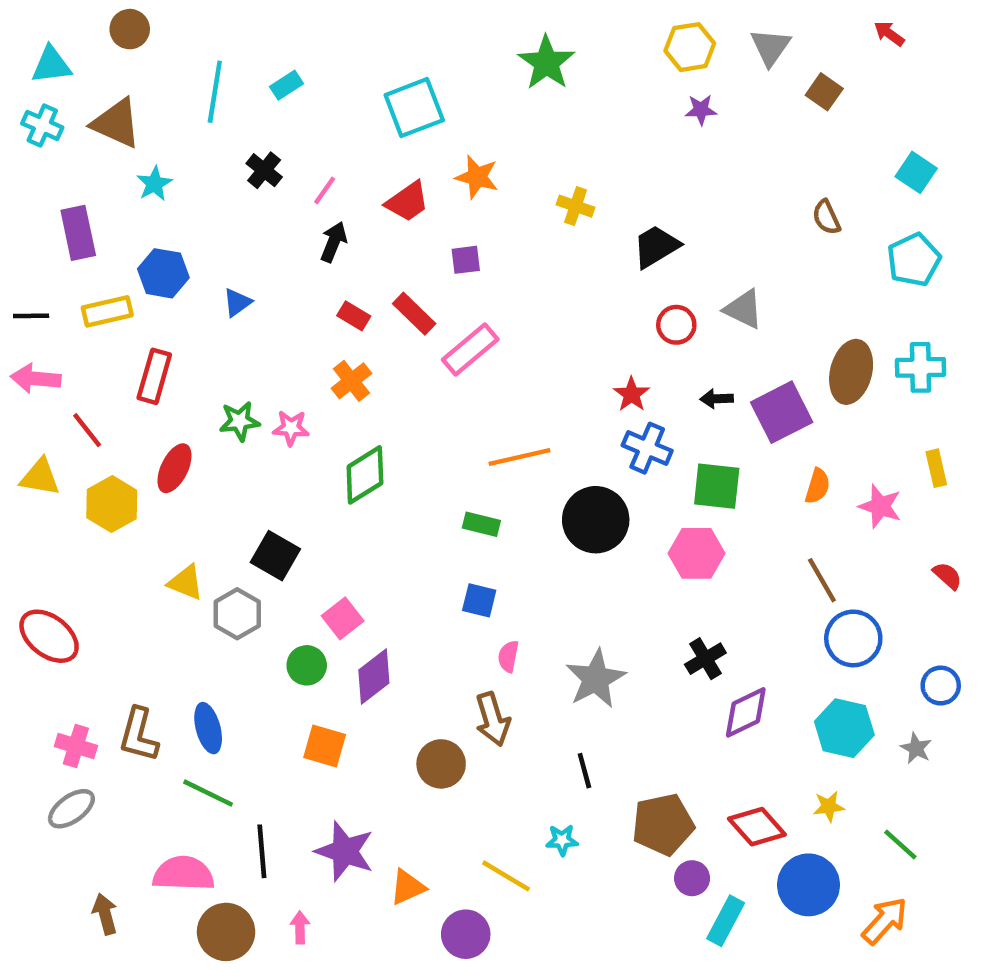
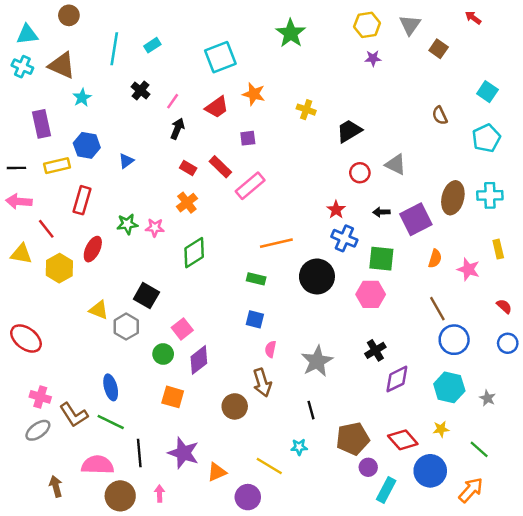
blue circle: (941, 686) -> (508, 343), moved
brown L-shape: (139, 735) -> (74, 415), moved, turned -48

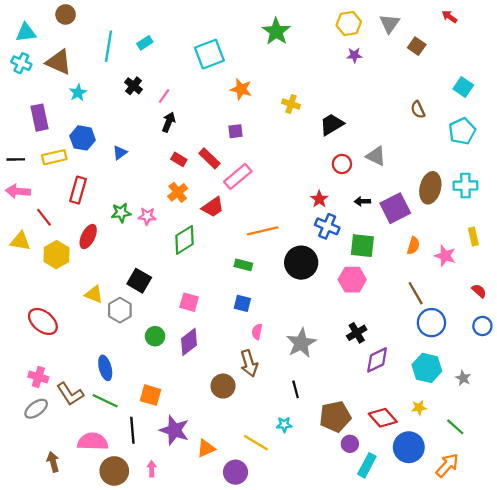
red trapezoid: (217, 107) -> (213, 207), moved
pink square: (182, 329) -> (189, 302), moved, turned -36
red ellipse: (26, 338) -> (43, 321), moved
orange square: (173, 397) -> (151, 395), moved

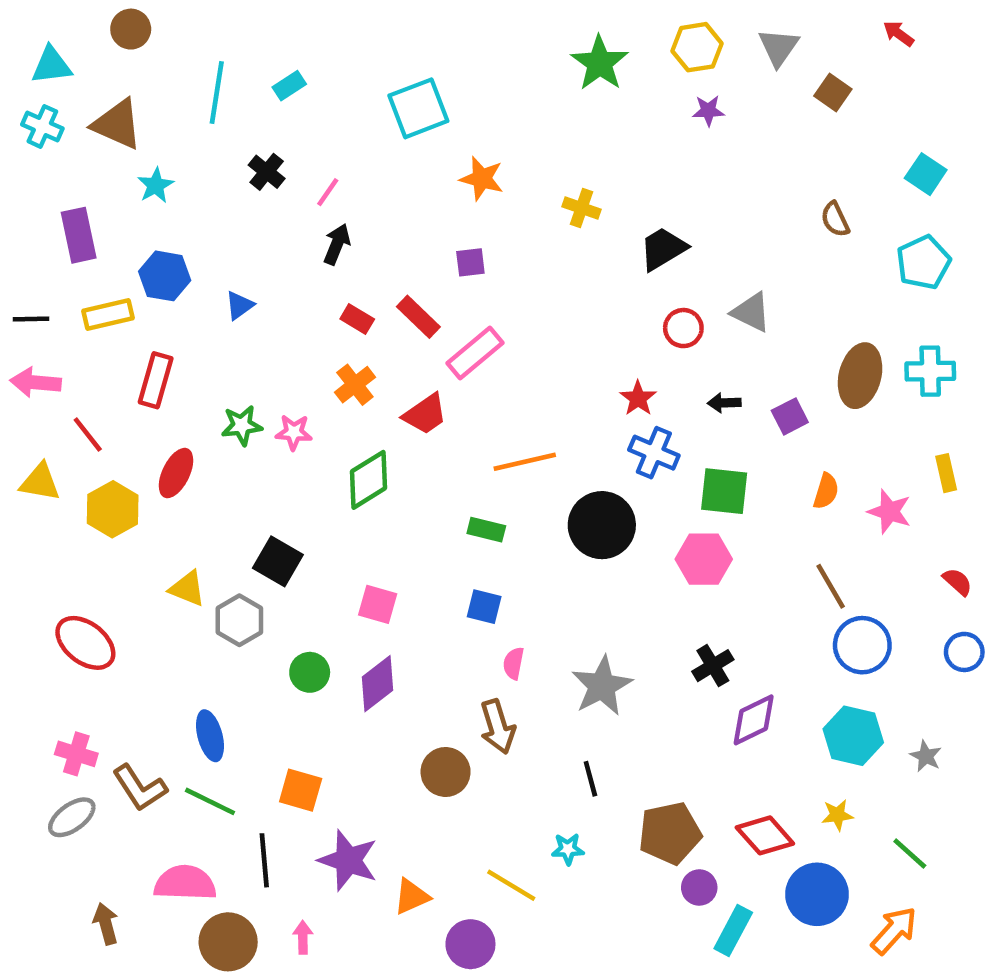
green star: (276, 31) -> (600, 63), moved
purple square: (395, 208) -> (790, 416), size x0.6

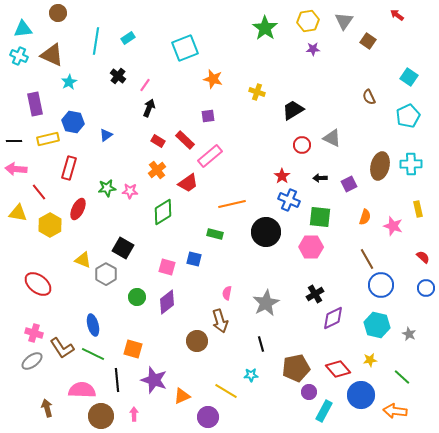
blue square: (484, 607) -> (194, 259), moved
orange arrow: (894, 931) -> (395, 411), turned -125

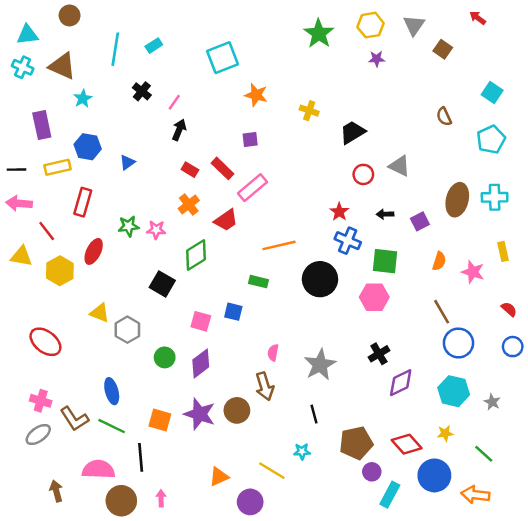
black square: (123, 248) -> (162, 284), moved
purple star: (154, 380) -> (200, 414), moved

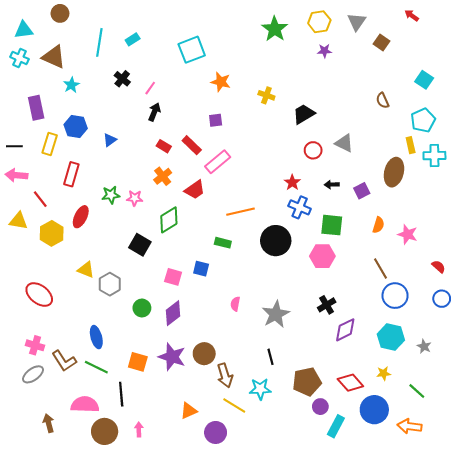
yellow rectangle: (57, 167) -> (50, 144), turned -60
cyan cross: (495, 197) -> (434, 156), moved
yellow rectangle: (503, 251) -> (411, 145), moved
brown arrow: (265, 386) -> (225, 375), moved
cyan star: (302, 451) -> (260, 389), size x1.5

